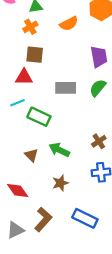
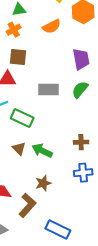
brown cross: (99, 141) -> (81, 142), turned 32
brown triangle: (31, 155) -> (19, 148), moved
blue rectangle: (85, 218) -> (58, 229), moved
brown L-shape: (43, 219) -> (27, 205), moved

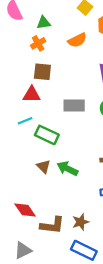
brown star: (43, 183) -> (81, 222), moved
brown L-shape: (27, 205) -> (52, 225), turned 55

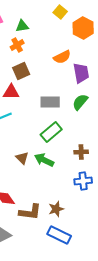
orange semicircle: (77, 40) -> (62, 57), moved
brown square: (42, 72) -> (21, 71), turned -30
green rectangle: (47, 135) -> (51, 132), moved, turned -65

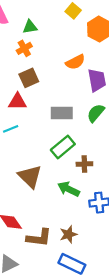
brown cross: (81, 152) -> (84, 164), moved
brown triangle: (22, 158) -> (30, 177), size x1.6
green arrow: (44, 160) -> (69, 189), moved

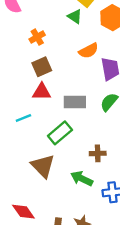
green triangle: (30, 27) -> (75, 16), moved, turned 42
red triangle: (17, 102) -> (42, 92), moved
green rectangle: (63, 147) -> (60, 133), moved

